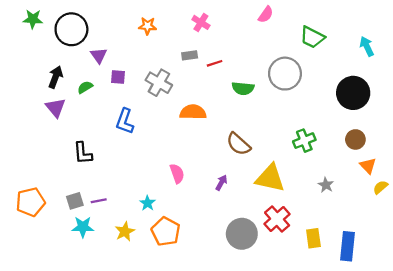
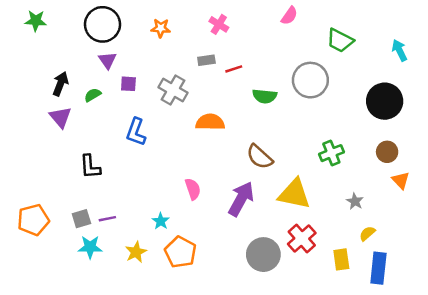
black circle: (71, 29) -> (102, 24), moved
purple arrow: (221, 183) -> (241, 199), size x2.0
yellow semicircle: (380, 187) -> (367, 233), moved

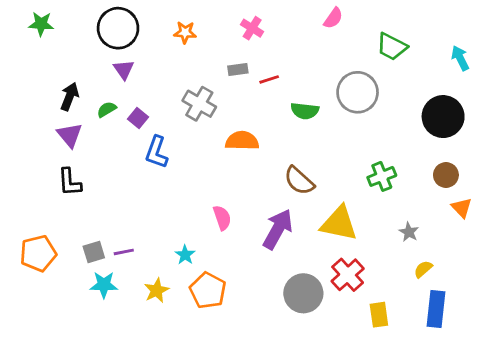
purple square: (128, 84) -> (138, 118), moved, turned 35
black L-shape: (90, 167) -> (70, 182), moved
yellow rectangle: (341, 259) -> (379, 315), moved

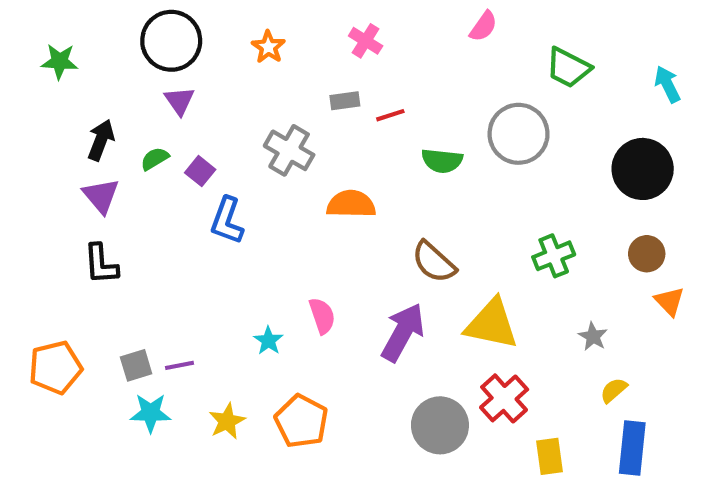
green star: (41, 24) -> (60, 61), moved
orange star: (185, 32) -> (268, 47), turned 30
cyan star: (185, 255) -> (268, 341), moved

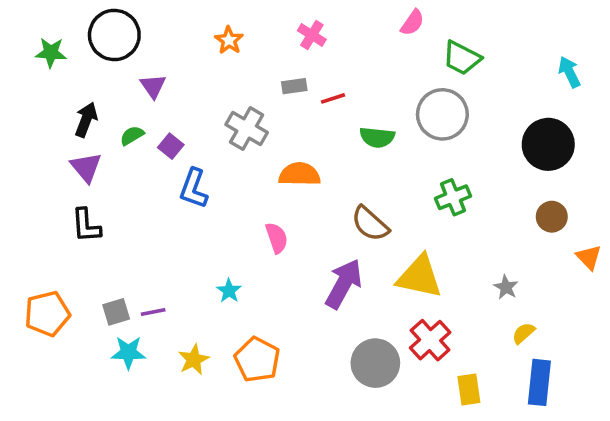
black circle: (171, 41) -> (114, 35), moved
green trapezoid: (568, 68) -> (462, 58), moved
green cross: (554, 256) -> (453, 197), moved
orange triangle: (669, 301) -> (589, 257), moved
pink semicircle: (322, 316) -> (277, 238), moved

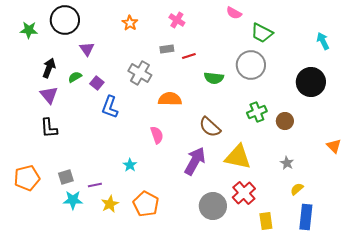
pink semicircle: (412, 23) -> (234, 13), turned 84
brown circle: (552, 217) -> (285, 121), moved
purple line: (153, 312) -> (95, 185), moved

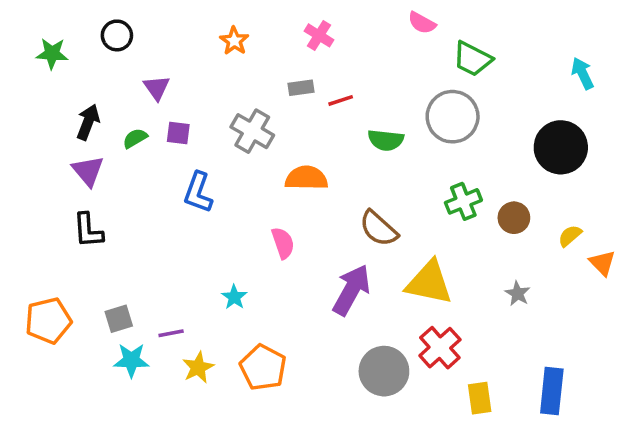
black circle: (65, 20) -> (117, 35), size x0.6
purple square: (97, 83) -> (178, 133), moved, turned -32
yellow semicircle: (297, 189) -> (570, 236), moved

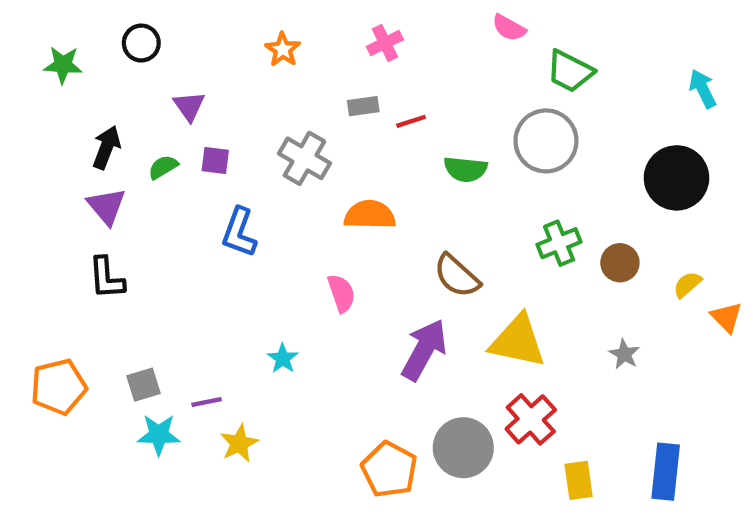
pink cross: (319, 35) -> (385, 43), turned 32
orange pentagon: (263, 367) -> (389, 469), moved

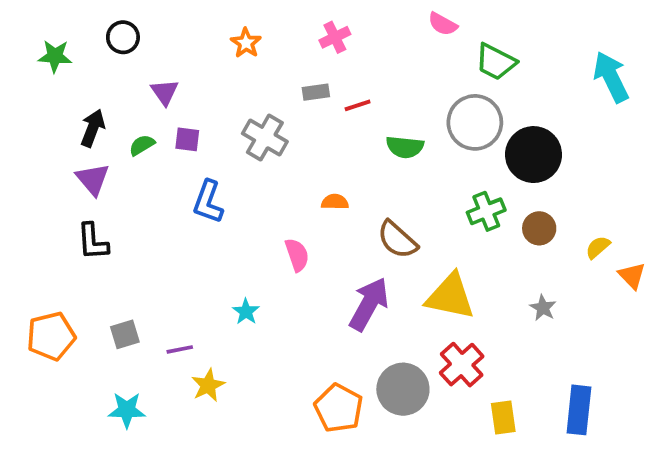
cyan arrow: (703, 89) -> (611, 77), size x1.5
black circle: (677, 178) -> (534, 155), moved
orange semicircle: (370, 215) -> (335, 202), moved, size x0.6
cyan star: (159, 435) -> (127, 410), moved

